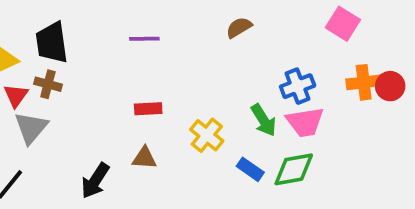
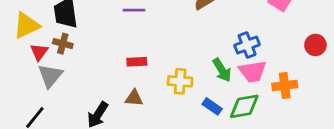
orange cross: (364, 82) -> (285, 85), moved
yellow cross: (207, 135) -> (180, 81), turned -35

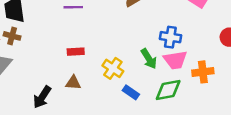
blue cross: (247, 45) -> (170, 37), turned 30
yellow cross: (180, 81) -> (113, 68), turned 30
blue rectangle: (212, 106) -> (131, 92), moved

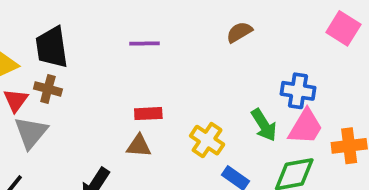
pink trapezoid: (175, 60) -> (306, 127), turned -50
brown triangle: (73, 83) -> (139, 146), moved

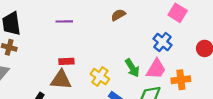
blue cross: (298, 91) -> (163, 42), moved, turned 30
brown triangle: (139, 146) -> (61, 80), size x1.5

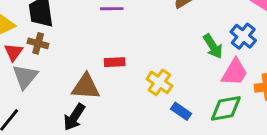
green arrow: (132, 68) -> (213, 46), moved
brown triangle: (61, 80) -> (86, 87), moved

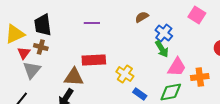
blue cross: (243, 36) -> (164, 33), moved
red rectangle: (115, 62) -> (94, 60), size x1.6

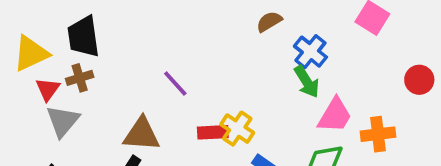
purple line: (92, 23) -> (175, 84), moved, turned 49
brown cross: (41, 47) -> (80, 78), turned -32
red rectangle: (94, 60) -> (213, 132), moved, size x0.7

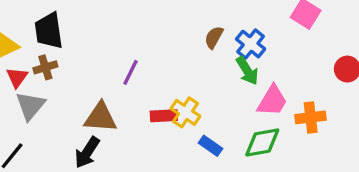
brown semicircle: (269, 22) -> (214, 37), moved, turned -30
purple line: (175, 84) -> (130, 72), turned 68

